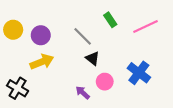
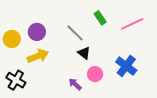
yellow circle: (13, 30) -> (12, 39), moved

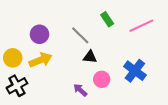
yellow circle: (12, 39) -> (13, 58), moved
black triangle: (84, 53) -> (90, 57), turned -32
black cross: (16, 80) -> (17, 86), turned 30

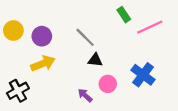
green rectangle: (107, 19) -> (124, 15), moved
yellow circle: (13, 58) -> (13, 30), moved

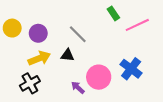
black triangle: (95, 60) -> (67, 55), moved
pink circle: (108, 84) -> (99, 77), size x1.5
black cross: (18, 91) -> (30, 83), moved

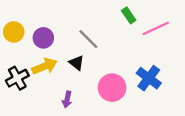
black triangle: (67, 55) -> (77, 63), turned 32
black cross: (30, 83) -> (17, 78), moved
purple arrow: (78, 88) -> (67, 99), moved, turned -120

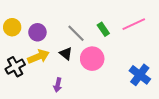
green rectangle: (129, 15) -> (103, 29), moved
blue cross: (149, 78) -> (140, 75), moved
pink circle: (112, 88) -> (92, 59), moved

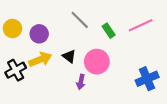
gray line: (76, 33) -> (80, 20), moved
blue cross: (140, 75) -> (147, 79), turned 30
purple arrow: (58, 85) -> (81, 82), moved

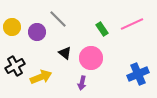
gray line: (80, 20) -> (58, 19), moved
yellow arrow: (40, 59) -> (41, 77), moved
purple arrow: (81, 82) -> (82, 83), moved

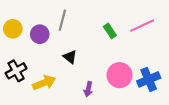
gray line: (58, 19) -> (62, 20), turned 60
pink circle: (91, 58) -> (120, 75), moved

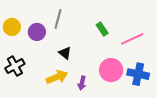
pink line: (142, 26) -> (132, 39), moved
blue cross: (149, 79) -> (138, 74), turned 35
yellow arrow: (44, 83) -> (57, 77), moved

